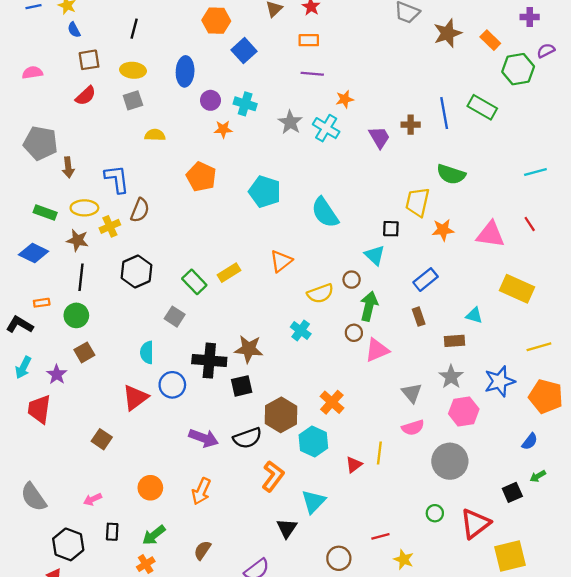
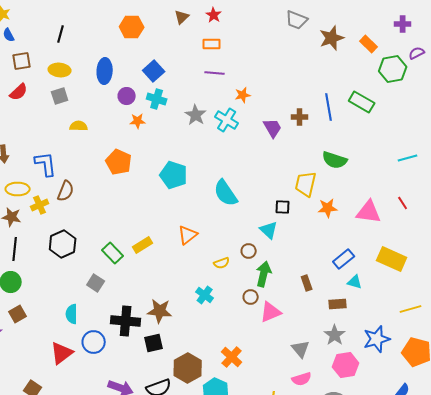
blue square: (244, 51) -> (154, 71), moved
blue rectangle: (426, 280) -> (344, 259), moved
yellow semicircle: (320, 293) -> (222, 263), size x0.7

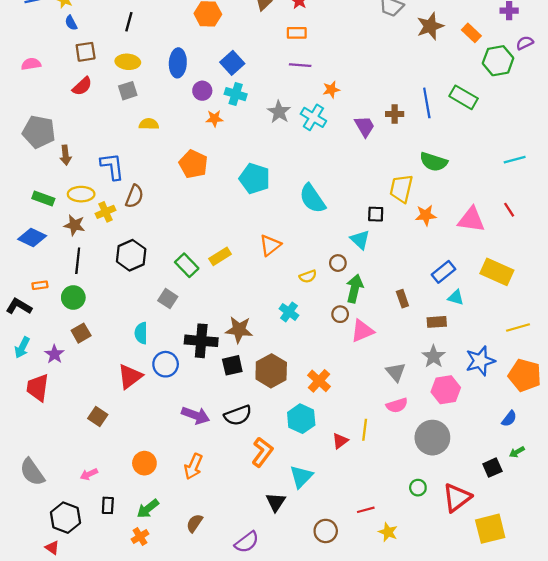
brown hexagon: (188, 368) -> (271, 371), moved

